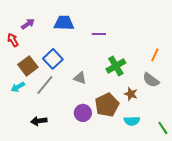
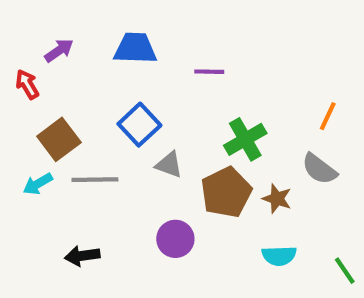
blue square: (53, 59) -> (139, 125), moved
gray line: (45, 85) -> (95, 180), turned 50
brown pentagon: (107, 105) -> (226, 192), moved

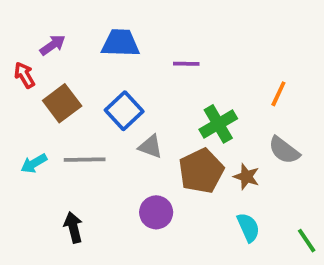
orange line: (328, 116) -> (278, 94), moved
brown square: (59, 139) -> (62, 103), moved
black arrow: (82, 256) -> (73, 227), turned 84
cyan semicircle: (279, 256) -> (248, 227), turned -112

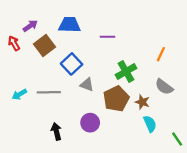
brown square: (62, 103) -> (44, 45), moved
black arrow: (73, 227) -> (56, 131), moved
cyan semicircle: (248, 227) -> (150, 124), moved

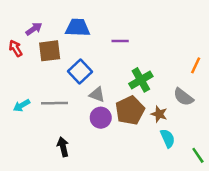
brown square: (44, 45) -> (50, 51), turned 30
orange line: (161, 54) -> (196, 65), moved
purple circle: (90, 123) -> (101, 118), moved

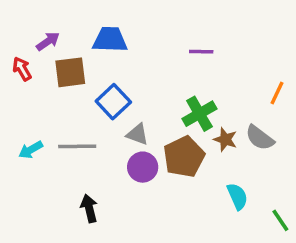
purple line: (120, 41) -> (201, 52), moved
brown star: (159, 114) -> (225, 139), moved

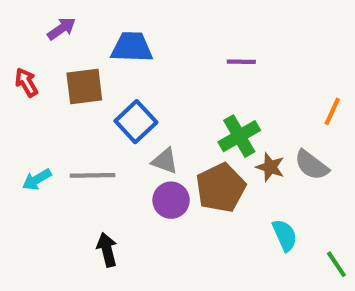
purple arrow: (48, 41) -> (62, 29), moved

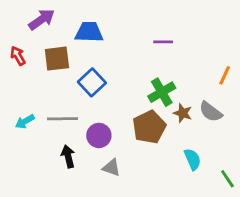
purple arrow: (62, 29) -> (42, 19), size x1.4
gray triangle: (165, 161) -> (111, 168), moved
purple circle: (171, 200) -> (99, 135), moved
black arrow: (107, 250) -> (68, 156), moved

